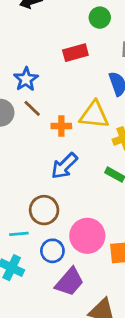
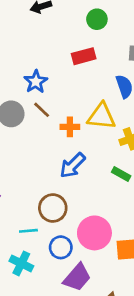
green circle: (100, 18) -> (97, 19), moved

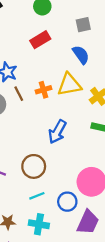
brown line: (42, 110) -> (19, 94), turned 35
orange cross: (70, 127) -> (44, 90), moved
brown circle: (53, 208) -> (34, 166), moved

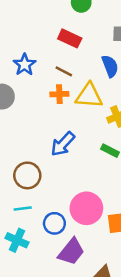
red rectangle: (40, 40) -> (70, 38), turned 42
brown line: (19, 94) -> (64, 71), moved, turned -49

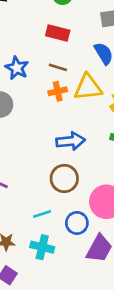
blue arrow: (63, 144) -> (71, 141), turned -128
brown circle: (27, 175) -> (64, 178), moved

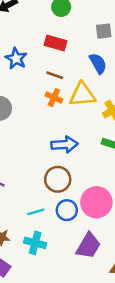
blue star: (17, 68) -> (16, 58), moved
orange cross: (58, 91) -> (54, 98), turned 35
blue circle: (77, 223) -> (67, 210), moved

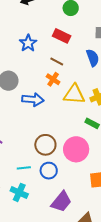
yellow triangle: (82, 95) -> (74, 94), moved
blue arrow: (65, 145) -> (33, 99), moved
pink circle: (96, 202) -> (76, 149), moved

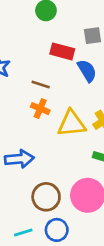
red rectangle: (62, 36) -> (62, 51), moved
blue arrow: (33, 99) -> (19, 159), moved

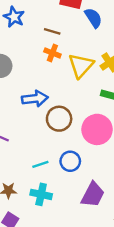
yellow triangle: (72, 124) -> (81, 66), turned -40
brown circle: (46, 197) -> (59, 119), moved

